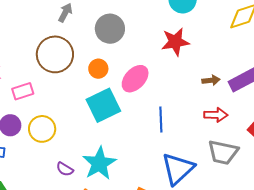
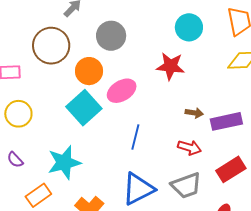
orange circle: (98, 69) -> (89, 71), size x1.4
cyan square: (103, 105) -> (84, 108), turned -32
gray trapezoid: (223, 152) -> (186, 185), turned -48
purple semicircle: (65, 169) -> (15, 160), moved

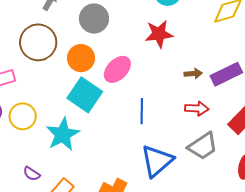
purple semicircle: (15, 160) -> (32, 174), moved
cyan star: (64, 162) -> (63, 134), moved

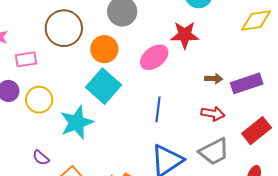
pink ellipse: (117, 69) -> (154, 57), moved

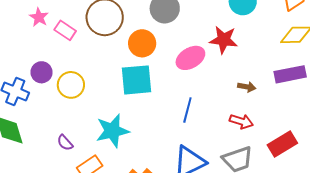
pink rectangle: (26, 59) -> (65, 30), moved, turned 35
purple rectangle: (247, 83) -> (290, 74), moved
cyan square: (104, 86) -> (136, 80), turned 36
cyan star: (77, 123) -> (112, 131), moved

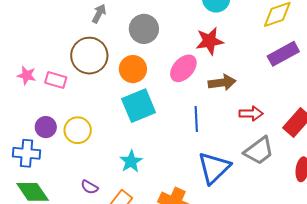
brown arrow: (247, 87) -> (222, 83), moved, size x1.5
cyan star: (112, 131) -> (131, 161), size x0.7

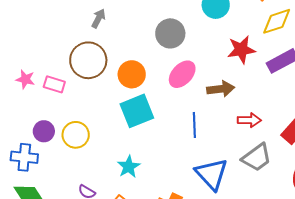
gray circle: (144, 29) -> (170, 33), moved
red star: (210, 41) -> (241, 50), moved
blue triangle: (214, 168) -> (212, 174), turned -30

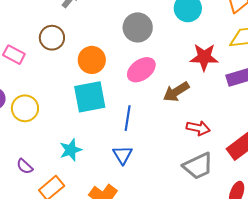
brown circle: (88, 60) -> (52, 38), size x0.7
brown arrow: (221, 89) -> (176, 92), turned 144
blue line: (194, 125) -> (128, 118), moved
blue triangle: (212, 174) -> (123, 155), moved, size x0.6

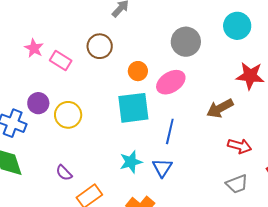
orange circle: (92, 60) -> (138, 71), size x0.7
pink ellipse: (141, 70) -> (171, 82), moved
cyan star: (71, 150) -> (131, 162), moved
gray trapezoid: (198, 166) -> (237, 184), size x0.7

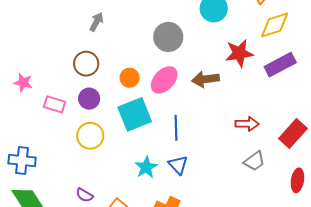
pink rectangle: (61, 61) -> (55, 104), moved
purple circle: (38, 103) -> (89, 99), moved
brown arrow: (220, 108) -> (205, 79), moved, turned 36
yellow circle: (68, 115) -> (90, 136), moved

